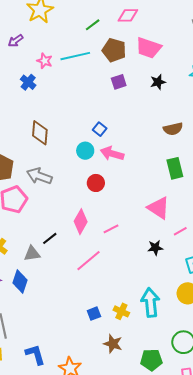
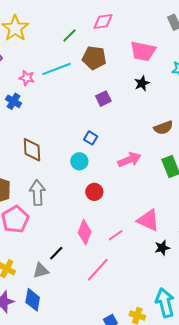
pink trapezoid: (149, 48) -> (143, 51), moved
purple square: (119, 82) -> (103, 99), moved
pink arrow: (112, 154) -> (129, 160), moved, turned 150
gray arrow: (39, 176) -> (37, 193), turned 75
pink triangle: (159, 208) -> (148, 220), moved

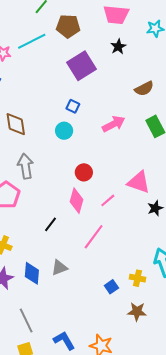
purple square: (103, 99) -> (82, 66), size x1.8
red circle: (94, 192) -> (84, 172), moved
gray triangle: (41, 271) -> (59, 268), moved

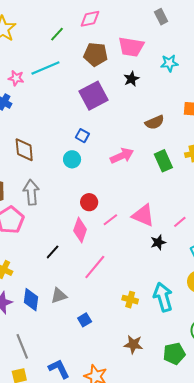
brown pentagon: (68, 26) -> (96, 54), moved
pink line: (108, 200) -> (110, 220), moved
yellow cross: (137, 278) -> (130, 300), moved
blue square: (111, 287) -> (85, 320), moved

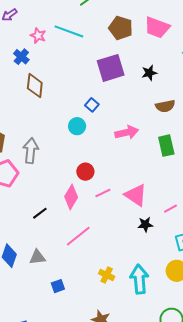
cyan line: (45, 68) -> (69, 31), turned 32
black star: (131, 79) -> (149, 73), moved
brown diamond: (24, 150) -> (35, 86), moved

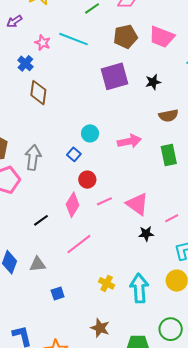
brown pentagon: (121, 28) -> (125, 37), turned -30
blue square: (92, 105) -> (74, 154), moved
cyan circle: (77, 126) -> (90, 133), moved

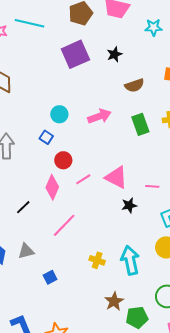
pink line: (172, 218) -> (152, 186), turned 40
brown star: (100, 328) -> (114, 301), moved, turned 30

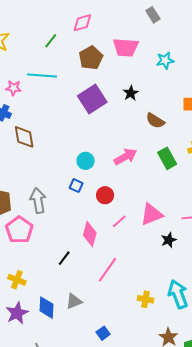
brown semicircle: (134, 85) -> (155, 121), turned 60
red circle: (63, 160) -> (105, 195), moved
pink triangle: (116, 177) -> (151, 214), turned -40
blue square: (50, 277) -> (103, 333), moved

